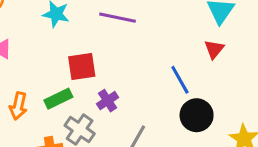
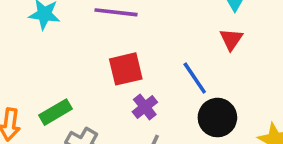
red square: (82, 67) -> (126, 69), moved
purple cross: (108, 101) -> (145, 107), moved

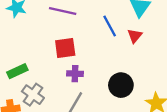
blue line: (195, 78) -> (110, 26), moved
purple cross: (145, 107) -> (75, 74), turned 35

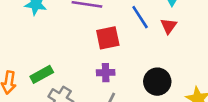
red square: (65, 48) -> (108, 38), moved

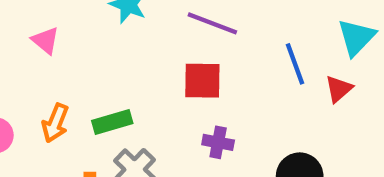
red square: (108, 38) -> (202, 81), moved

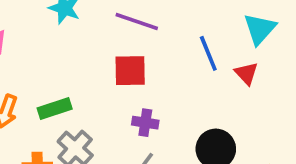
red triangle: (339, 89) -> (246, 73), turned -30

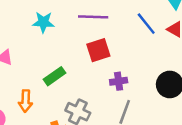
green rectangle: (55, 109) -> (54, 76), moved

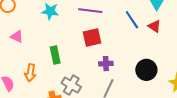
green rectangle: (54, 76) -> (55, 55), turned -72

